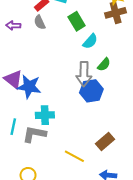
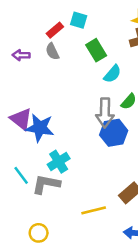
cyan cross: (45, 115) -> (59, 162), turned -30
cyan line: (13, 127) -> (21, 175), turned -49
yellow line: (74, 156) -> (94, 210), turned -42

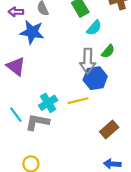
blue star: (40, 128) -> (32, 32), moved
yellow line: (94, 210) -> (78, 101), moved

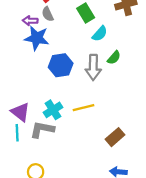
purple arrow: (16, 12) -> (30, 21), moved
purple triangle: (16, 66) -> (20, 112), moved
blue hexagon: (95, 78) -> (61, 65), moved
cyan line: (16, 115) -> (17, 133), moved, turned 35

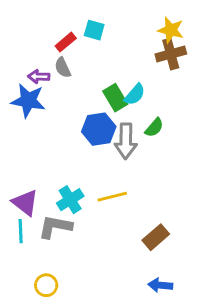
green rectangle: (86, 13) -> (115, 98), moved
blue star: (37, 38) -> (28, 101), moved
blue hexagon: (61, 65) -> (99, 129), moved

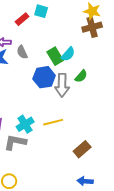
gray semicircle: (63, 68) -> (22, 52), moved

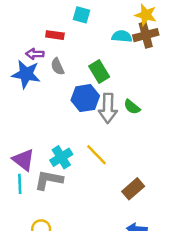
red rectangle: (22, 19) -> (55, 35), moved, turned 48
cyan semicircle: (68, 54) -> (122, 36), moved, turned -126
green semicircle: (81, 76) -> (132, 107), moved, turned 88
yellow line: (53, 122) -> (97, 155), turned 60

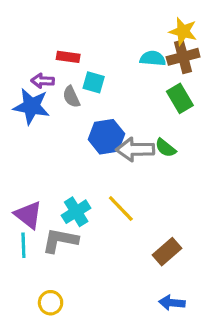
cyan square: (81, 15) -> (94, 82), moved
green rectangle: (99, 72) -> (180, 98), moved
gray arrow: (108, 108) -> (135, 149), turned 88

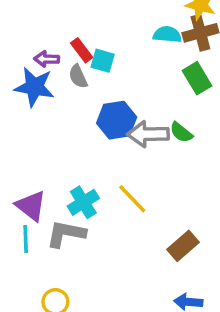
red rectangle: (68, 57) -> (82, 50), moved, turned 45

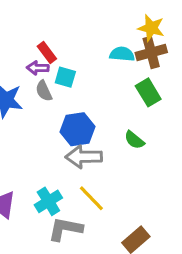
red rectangle: (82, 50) -> (47, 53), moved
purple arrow: (47, 59) -> (38, 68), moved
gray arrow: (148, 134) -> (84, 157), moved
gray L-shape: (66, 234) -> (65, 229), moved

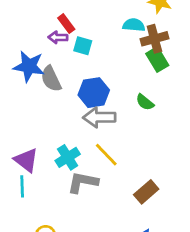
brown cross: (151, 53) -> (154, 39), moved
gray semicircle: (44, 91) -> (51, 79), moved, size x1.4

